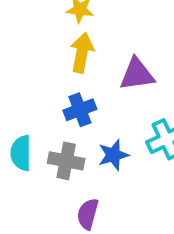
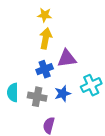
purple triangle: (137, 74) -> (67, 59), moved

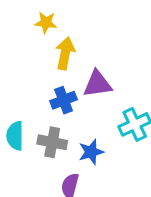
yellow star: (45, 15) -> (46, 23), moved
blue star: (63, 94) -> (91, 152), moved

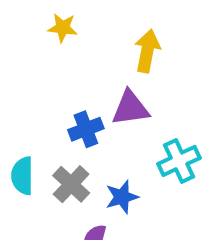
yellow arrow: (65, 53) -> (147, 51), moved
gray cross: (52, 142) -> (71, 184), turned 32

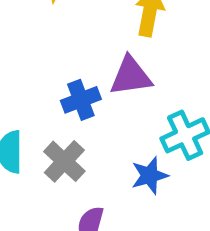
blue star: (122, 197) -> (150, 176), moved

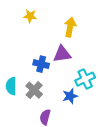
blue cross: (81, 100) -> (41, 64), turned 35

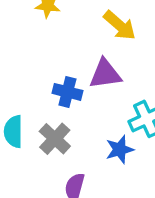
yellow arrow: (70, 27) -> (120, 25), turned 120

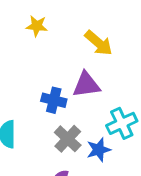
gray cross: (55, 139) -> (68, 139), moved

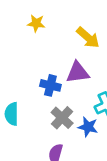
blue star: (99, 150) -> (88, 127), turned 30

